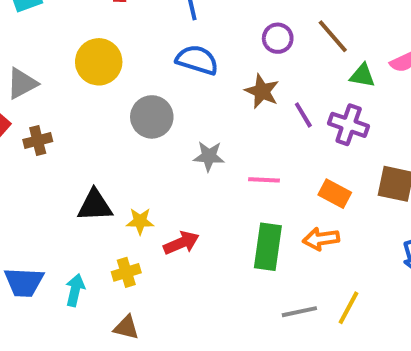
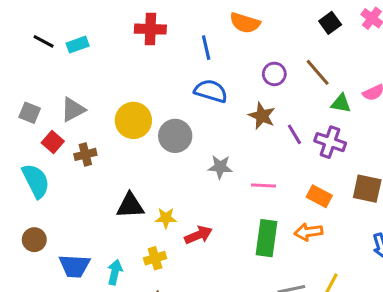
yellow circle: (99, 62) -> (133, 120), moved

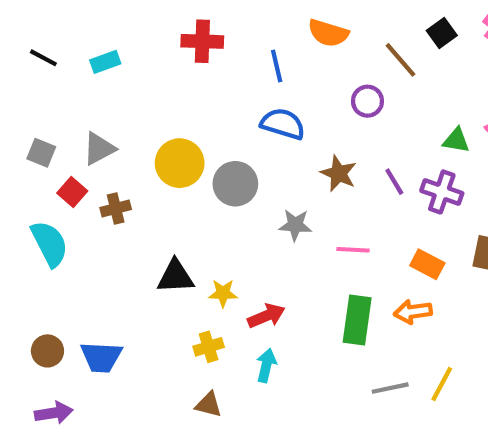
black line: (44, 41) -> (43, 58), moved
brown line: (318, 72) -> (401, 60), moved
brown star: (262, 116) -> (339, 173), moved
brown circle: (34, 240) -> (47, 351), moved
cyan arrow: (115, 272) -> (266, 365), moved

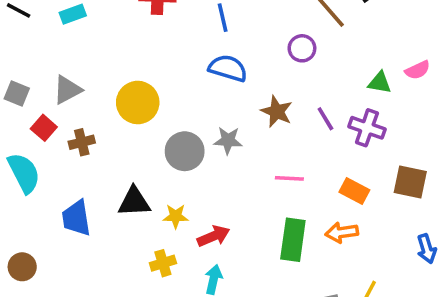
gray circle: (235, 184) -> (185, 151), moved
gray star: (295, 225) -> (228, 140), moved
blue trapezoid: (101, 357) -> (76, 218), moved, turned 78

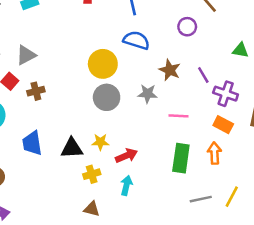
yellow circle: (138, 102) -> (103, 64), moved
purple cross: (367, 128) -> (226, 94), moved
gray star: (228, 140) -> (147, 94), moved
black triangle: (134, 202) -> (72, 148), moved
orange arrow: (342, 232) -> (214, 153), turned 95

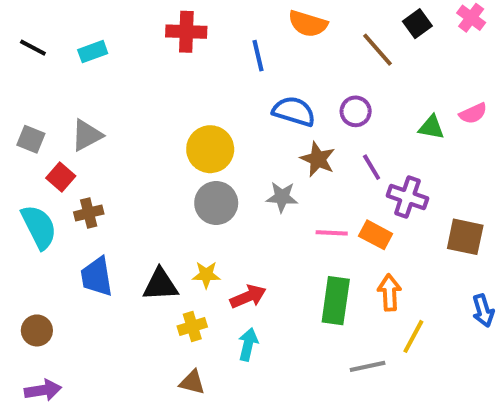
purple circle: (187, 27) -> (356, 111), moved
blue semicircle: (136, 40) -> (294, 111), moved
brown cross: (36, 91) -> (89, 213), moved
orange rectangle: (223, 125) -> (376, 235), moved
yellow line: (232, 197) -> (413, 336), moved

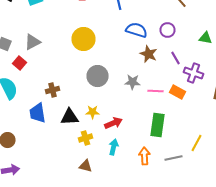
yellow circle: (210, 149) -> (84, 39), moved
gray star: (282, 197) -> (132, 82), moved
brown cross: (89, 213) -> (52, 90), moved
orange arrow: (389, 293) -> (144, 156), moved

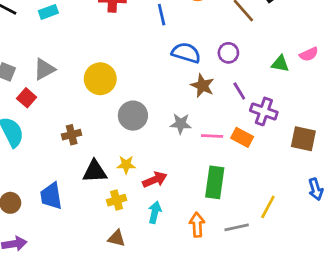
yellow circle: (84, 39) -> (100, 79), moved
blue trapezoid: (38, 113) -> (51, 196), moved

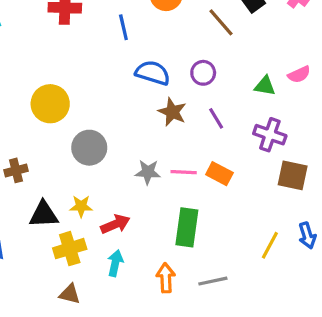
purple cross: (264, 111) -> (270, 135), moved
gray star: (181, 124) -> (148, 172), moved
yellow cross: (117, 200) -> (70, 249), size x1.4
yellow line: (268, 207) -> (270, 245), moved

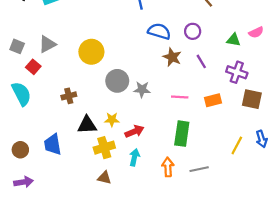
gray star: (148, 172) -> (142, 89), moved
orange rectangle: (219, 174) -> (213, 100), moved, turned -42

